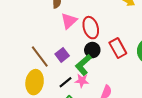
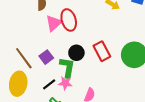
red ellipse: (91, 28) -> (69, 20), moved
green L-shape: (83, 65) -> (67, 67), turned 140

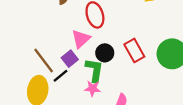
pink triangle: (54, 23) -> (81, 39), moved
black line: (49, 84) -> (61, 76), moved

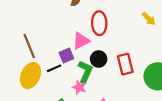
brown line: (44, 61) -> (29, 46), moved

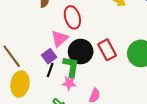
black circle: (99, 59) -> (81, 52), size x1.5
black line: (54, 68) -> (50, 70), moved, turned -32

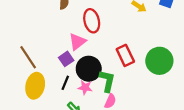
black circle: (81, 52) -> (89, 69), moved
green L-shape: (71, 67) -> (107, 81), moved
black line: (50, 70) -> (65, 83), moved

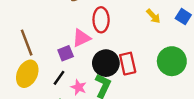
green circle: (159, 61) -> (172, 61), moved
black circle: (89, 69) -> (106, 63), moved

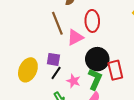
brown line: (27, 43) -> (57, 23), moved
purple square: (66, 53) -> (53, 59), moved, turned 32
red rectangle: (128, 64) -> (115, 70), moved

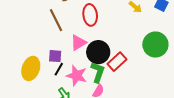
pink triangle: (75, 37) -> (78, 43), moved
red rectangle: (115, 70) -> (117, 62), turned 66
pink star: (74, 81) -> (77, 76), size x1.5

